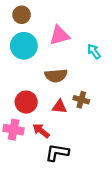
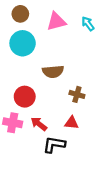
pink triangle: (59, 35) -> (56, 21), moved
cyan arrow: (94, 52) -> (88, 24), moved
red triangle: (59, 107) -> (72, 123), moved

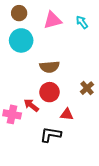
brown cross: (77, 94) -> (87, 88), moved, turned 32
red circle: (25, 97) -> (50, 92), moved
red arrow: (39, 124) -> (31, 105), moved

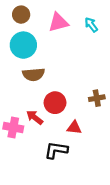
brown semicircle: (50, 67) -> (34, 74), moved
brown cross: (87, 88) -> (97, 98), turned 32

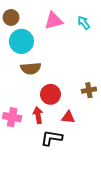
brown circle: (21, 15) -> (11, 17), moved
red arrow: (35, 117) -> (38, 115), moved, turned 42

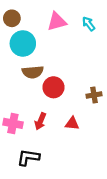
red circle: (50, 94) -> (54, 87), moved
red arrow: (38, 115) -> (40, 121), turned -147
black L-shape: (52, 138) -> (28, 157), moved

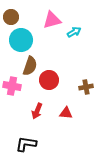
cyan arrow: (89, 24) -> (74, 32), moved, turned 96
brown semicircle: (33, 72) -> (30, 66), turned -66
pink cross: (13, 123) -> (12, 86), moved

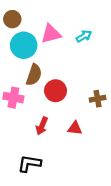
pink triangle: (52, 20) -> (51, 34), moved

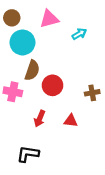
pink triangle: (51, 34) -> (49, 19), moved

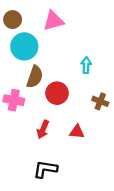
cyan arrow: (79, 34) -> (86, 65), moved, turned -56
brown cross: (92, 93) -> (100, 101), turned 32
black L-shape: (28, 154) -> (45, 169), moved

